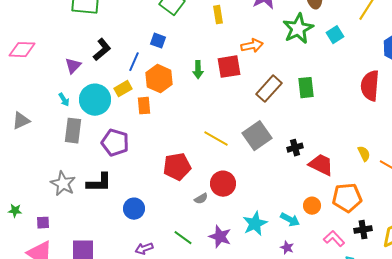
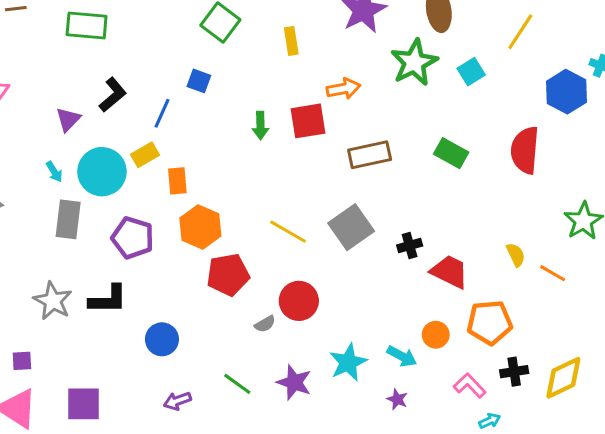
orange hexagon: (159, 79) -> (200, 227), moved
green rectangle: (306, 88) -> (451, 153), moved, turned -55
brown rectangle: (269, 89) -> (370, 155), turned 36

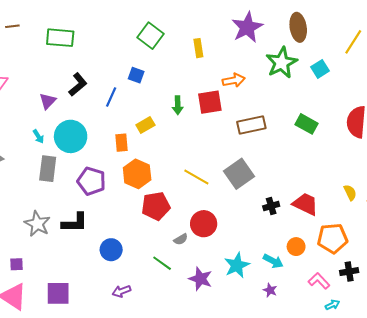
yellow rectangle: (145, 155) -> (145, 125), moved
black cross: (410, 246) -> (271, 206), moved
green line: (237, 384) -> (162, 263), moved

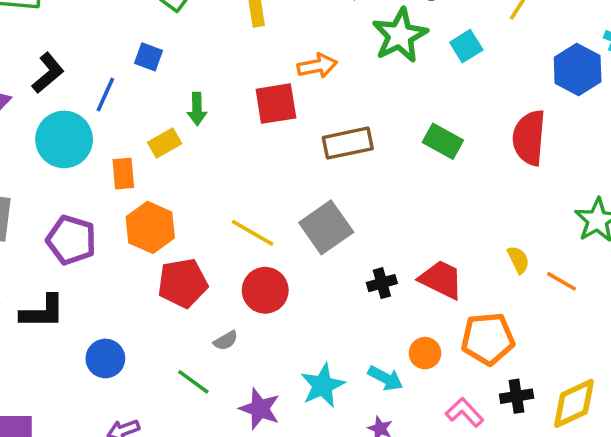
green arrow: (178, 105) -> (197, 109), moved
cyan circle: (71, 136) -> (64, 139), moved
red circle: (204, 224) -> (265, 290), moved

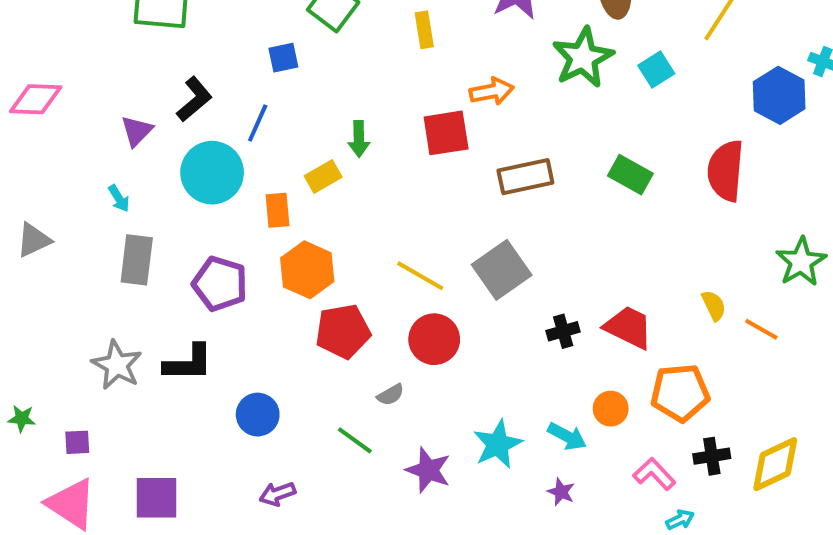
blue square: (148, 57) -> (283, 58), moved, turned -32

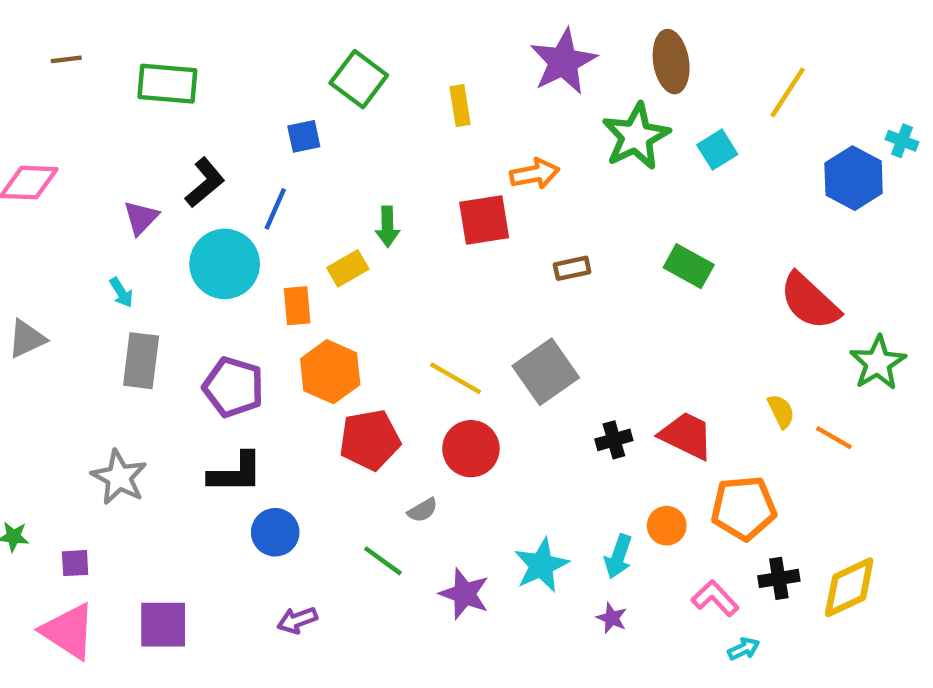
red semicircle: (726, 171) -> (810, 301), moved, turned -52
brown rectangle: (525, 177) -> (572, 268), size x0.6
black L-shape: (188, 363) -> (236, 473), moved
cyan arrow: (567, 436) -> (618, 556), turned 81

